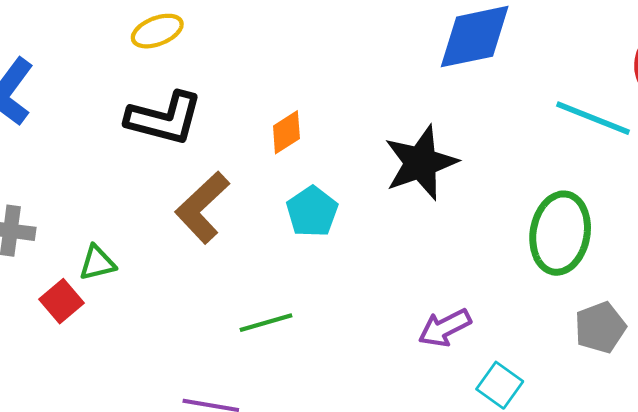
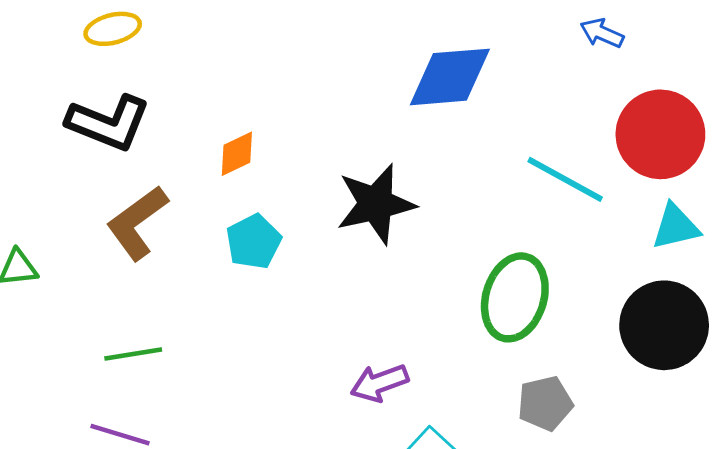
green line: (266, 323) -> (133, 354), moved

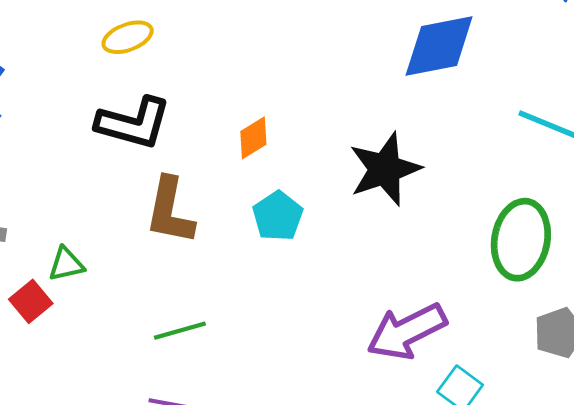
brown L-shape: (137, 223) -> (170, 211), turned -36
purple arrow: (379, 383) -> (407, 331), size x1.5

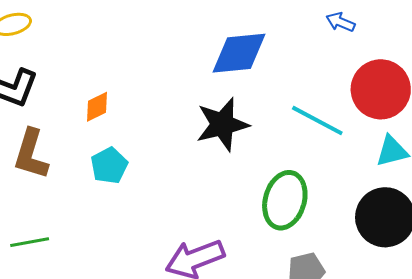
black star: (385, 169) -> (222, 124), moved

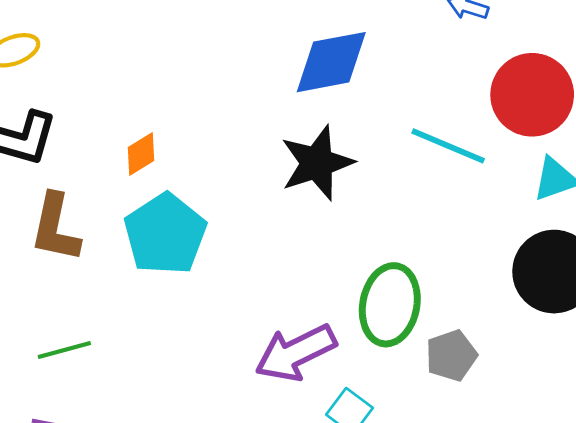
cyan pentagon: (109, 166) -> (165, 234), size x1.6
green ellipse: (285, 200) -> (390, 305), moved

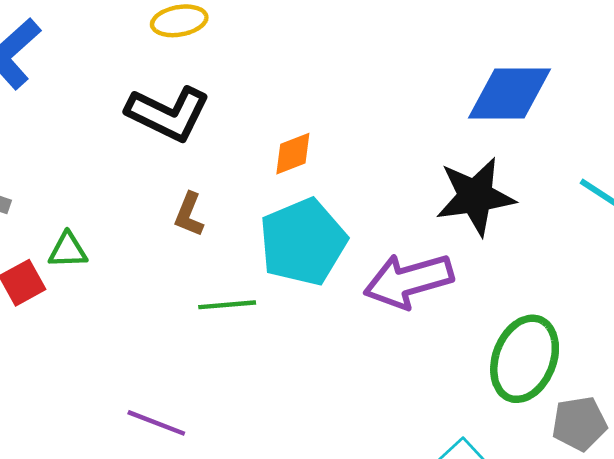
brown L-shape: (55, 228) -> (189, 215), size x0.6
green line: (64, 350) -> (227, 305), moved
purple arrow: (296, 353) -> (408, 281), moved

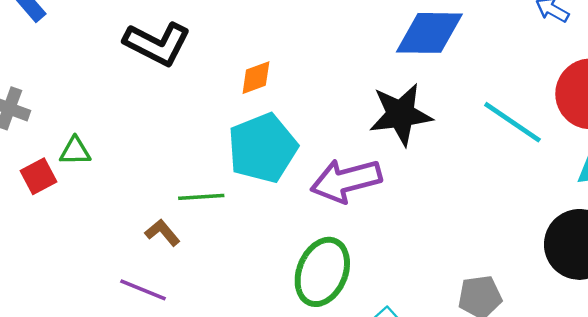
brown L-shape: (189, 215) -> (162, 232), moved, turned 117
green ellipse: (525, 359) -> (322, 272), moved

